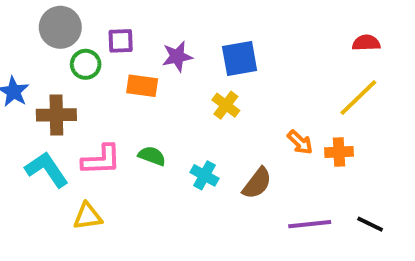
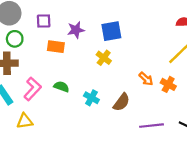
green circle: (86, 64) -> (15, 39), moved
orange cross: (339, 152) -> (168, 84), turned 32
pink L-shape: (101, 160) -> (32, 89), turned -45

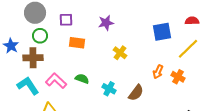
purple star: (76, 30) -> (106, 23), moved
blue square: (111, 31) -> (162, 32), moved
orange arrow: (146, 79) -> (158, 72), turned 72
pink L-shape: (32, 89) -> (56, 81), turned -90

